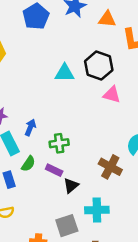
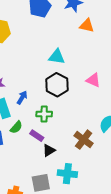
orange triangle: (107, 19) -> (87, 26), moved
black hexagon: (99, 66) -> (57, 85), moved

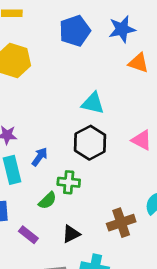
green semicircle: (16, 127) -> (47, 201), moved
purple rectangle: (37, 136) -> (28, 235), moved
brown cross: (84, 140) -> (121, 223), turned 30

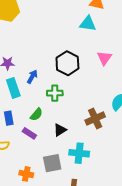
cyan triangle: (93, 103) -> (88, 24), moved
pink triangle: (142, 140) -> (104, 58), turned 42
green semicircle: (47, 201) -> (36, 114), moved

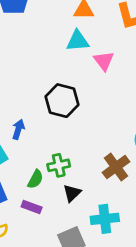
pink triangle: (104, 58) -> (104, 61), moved
green cross: (55, 93) -> (59, 165), moved

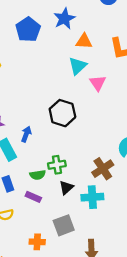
cyan triangle: (78, 41) -> (78, 66), turned -42
green semicircle: (35, 179) -> (38, 175), turned 49
cyan cross: (105, 219) -> (92, 197), moved

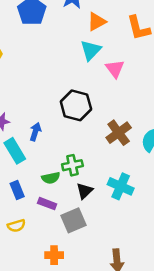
orange triangle: (84, 41) -> (97, 22), turned -30
brown cross: (103, 169) -> (119, 133), moved
cyan cross: (92, 197) -> (121, 186), moved, turned 30
gray square: (64, 225) -> (73, 220), moved

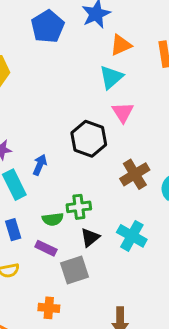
pink triangle: (115, 69) -> (123, 112), moved

